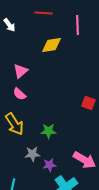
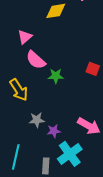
pink semicircle: (19, 94) -> (36, 60), moved, size x1.5
green star: (48, 131) -> (56, 76), moved

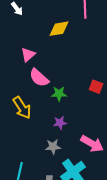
gray star: (37, 120) -> (53, 147), moved
purple star: (54, 131) -> (60, 123), moved

